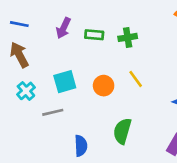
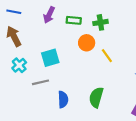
orange circle: (104, 86) -> (87, 43), moved
blue semicircle: (81, 146) -> (63, 99), moved

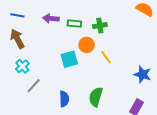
purple arrow: (49, 15) -> (51, 18), turned 70
cyan square: (50, 58) -> (69, 59), moved
gray line: (41, 82) -> (34, 86), moved, turned -35

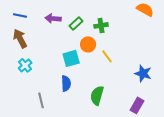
green rectangle: (74, 24) -> (76, 23), turned -48
gray line: (34, 86) -> (41, 100), moved, turned -56
blue semicircle: (64, 99) -> (66, 83), moved

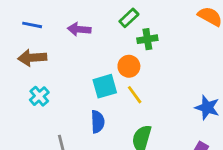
green rectangle: (76, 23) -> (129, 18), moved
brown arrow: (20, 38) -> (32, 58), turned -66
yellow line: (107, 56) -> (135, 95), moved

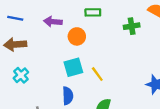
green rectangle: (129, 18) -> (93, 12), turned 42
green cross: (147, 39) -> (132, 26), moved
orange circle: (129, 66) -> (77, 36), moved

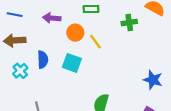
cyan square: (73, 67) -> (72, 63), turned 36
yellow line: (97, 74) -> (96, 42), moved
blue semicircle: (68, 96) -> (43, 60), moved

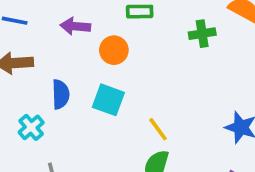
yellow line: (96, 42) -> (158, 129), moved
cyan cross: (20, 71) -> (31, 127), moved

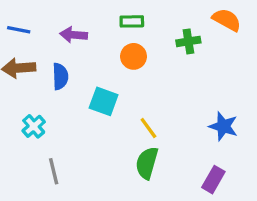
orange circle: (114, 50) -> (134, 56), moved
blue semicircle: (61, 94) -> (60, 76), moved

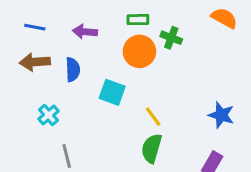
green cross: (188, 41) -> (171, 38), moved, turned 30
orange circle: (134, 56) -> (139, 51), size x1.4

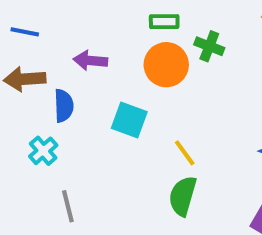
purple arrow: (85, 32) -> (90, 61), moved
blue semicircle: (73, 70) -> (64, 106), moved

